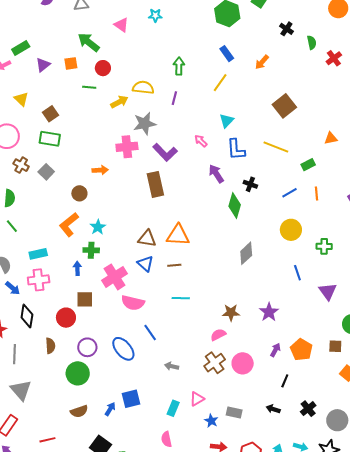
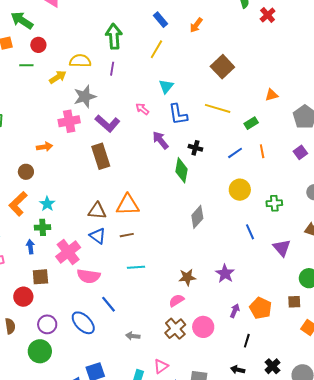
green arrow: (179, 66) -> (114, 36), size x1.4

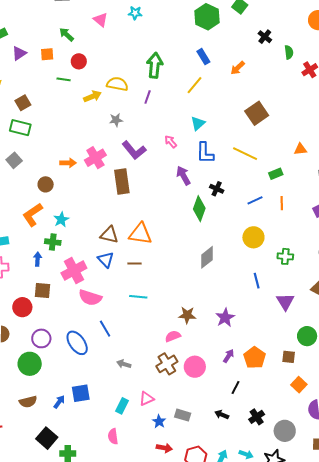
green arrow: (22, 20) -> (67, 34), size x0.7
gray star: (85, 97) -> (116, 120), size x0.6
pink cross: (69, 121) -> (95, 158), moved, turned -30

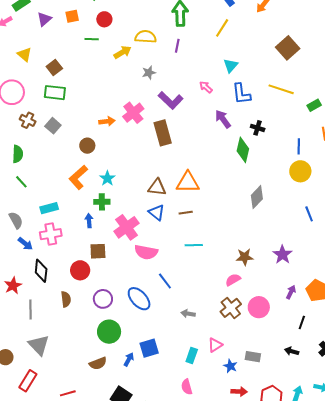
blue line: (255, 200) -> (299, 146), moved, turned -56
green circle: (30, 364) -> (109, 332), moved

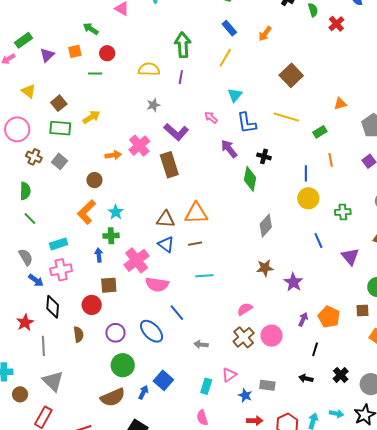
yellow arrow: (123, 52) -> (91, 117), moved
brown star: (245, 257) -> (265, 268), moved
blue square: (149, 348) -> (163, 380), turned -30
brown semicircle: (98, 363) -> (113, 397), size x1.4

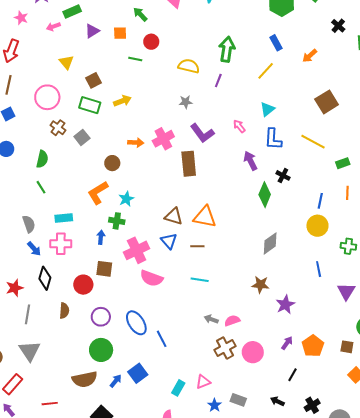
blue line: (177, 313) -> (162, 339), moved
gray arrow: (201, 344) -> (211, 319), moved

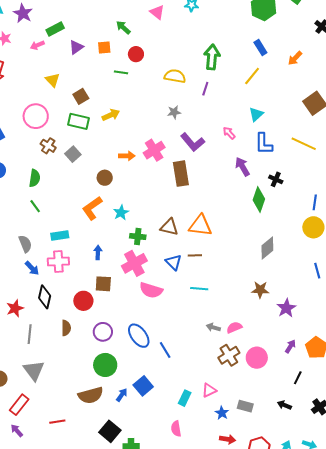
green cross: (117, 221) -> (138, 236), moved
blue triangle: (169, 241) -> (173, 262), moved

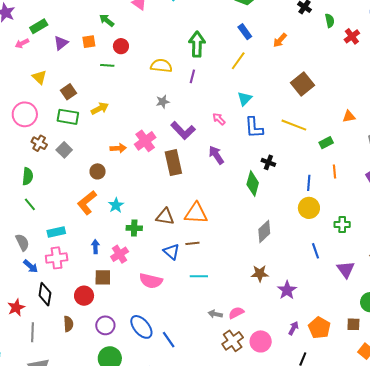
purple arrow: (242, 167) -> (216, 155), moved
pink cross: (134, 263) -> (120, 254), moved, size x0.7

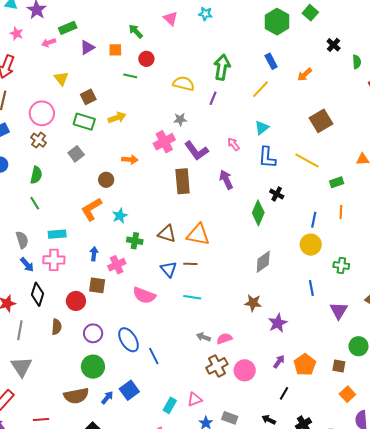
pink cross: (145, 141) -> (164, 142), moved
brown cross: (39, 143) -> (39, 140), moved

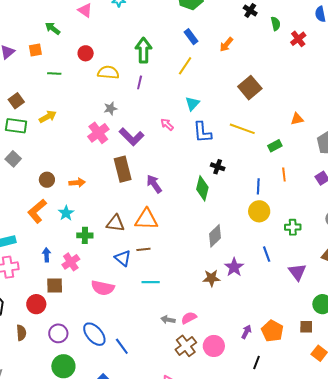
red circle: (146, 59) -> (86, 53), moved
orange arrow: (130, 160) -> (77, 183), moved
purple arrow: (226, 180) -> (154, 184), moved
purple star: (278, 323) -> (234, 267), moved

